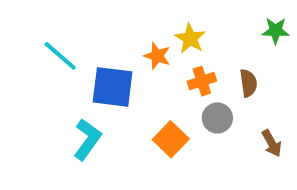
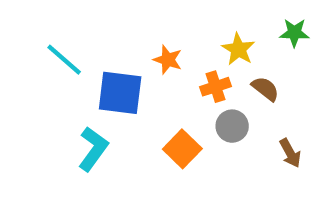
yellow star: (190, 38) -> (238, 49), moved
brown semicircle: (248, 83) -> (265, 89), turned -44

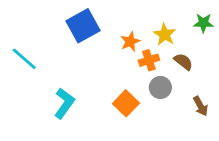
cyan line: (64, 60) -> (24, 59), moved
orange star: (168, 60) -> (130, 42), moved, turned 30
blue square: (120, 93) -> (83, 26), moved, turned -36

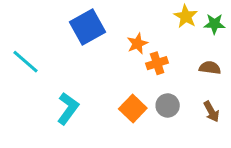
yellow star: (165, 34) -> (186, 16), moved
brown semicircle: (183, 62) -> (210, 68), moved, turned -30
gray circle: (160, 87) -> (168, 105), moved

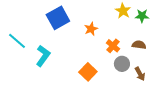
orange cross: (157, 63) -> (113, 46), moved, turned -32
gray circle: (168, 105) -> (122, 64), moved
cyan L-shape: (68, 109) -> (43, 56), moved

